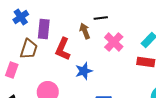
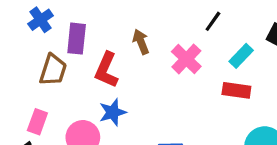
black line: (101, 18) -> (213, 21), moved, turned -48
pink rectangle: (12, 70) -> (37, 122), moved
blue star: (84, 71) -> (113, 112), moved

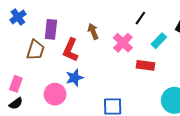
blue cross: (41, 20) -> (18, 17), moved
red rectangle: (236, 90) -> (146, 65), moved
pink rectangle: (37, 122) -> (16, 84), moved

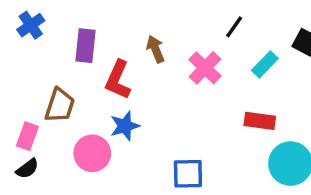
brown trapezoid: (35, 50) -> (60, 105), moved
red rectangle: (146, 65) -> (260, 121), moved

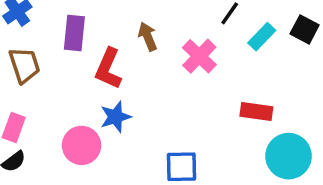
cyan rectangle: (265, 64) -> (262, 37), moved
brown trapezoid: (60, 105) -> (24, 65), moved, turned -36

